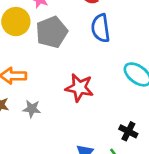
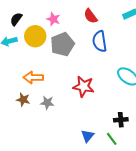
black cross: (128, 131) -> (121, 120), turned -32

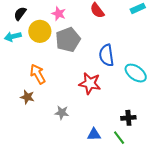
blue semicircle: (100, 41) -> (107, 55), moved
orange arrow: (33, 77) -> (38, 74), turned 60
gray star: (47, 103) -> (62, 113), moved
blue triangle: (88, 136) -> (94, 134), turned 48

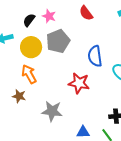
black semicircle: (20, 14) -> (29, 20), moved
yellow circle: (40, 31) -> (31, 47), moved
gray star: (62, 113) -> (52, 111), size x1.5

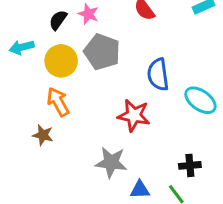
gray pentagon: (58, 41) -> (102, 52), turned -30
gray star: (52, 111) -> (111, 162), moved

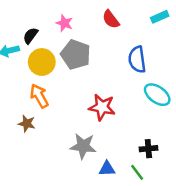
black semicircle: (58, 20) -> (30, 36), moved
blue semicircle: (158, 75) -> (137, 60), moved

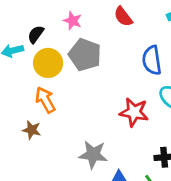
red star: (102, 107) -> (134, 112), moved

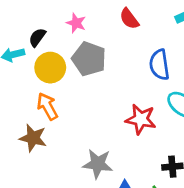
brown star: (32, 130) -> (33, 138), size x1.4

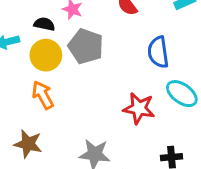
black semicircle: (37, 37) -> (44, 24), moved, turned 66
brown star: (33, 138) -> (28, 144), moved

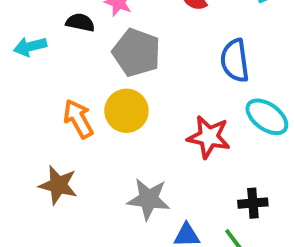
yellow circle: (46, 55) -> (126, 111), moved

